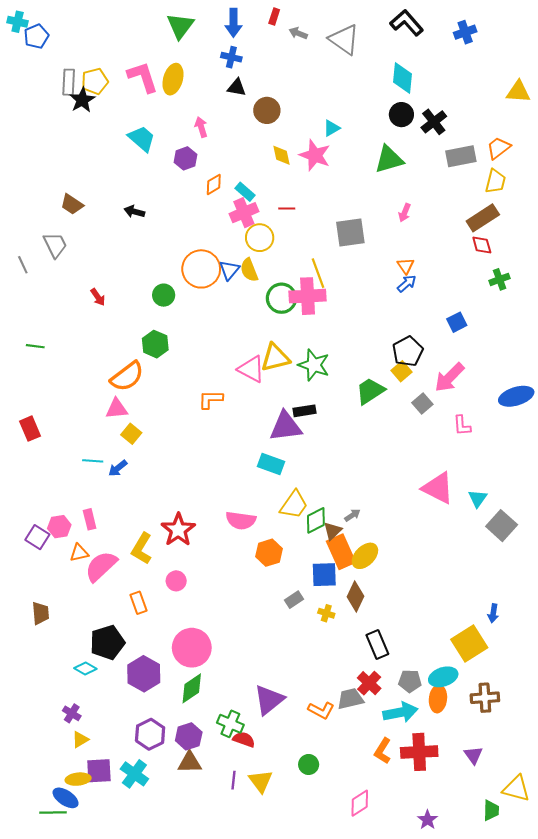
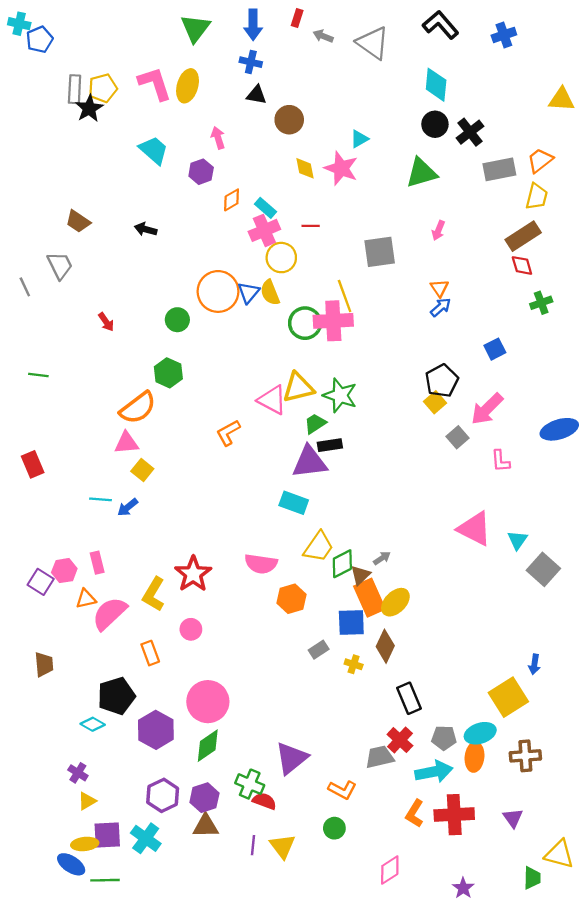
green trapezoid: (370, 391) -> (315, 424), moved, size x0.7
orange L-shape: (211, 399) -> (228, 433), turned -30
orange L-shape: (321, 710) -> (342, 790), moved
green line: (53, 812) -> (105, 880), moved

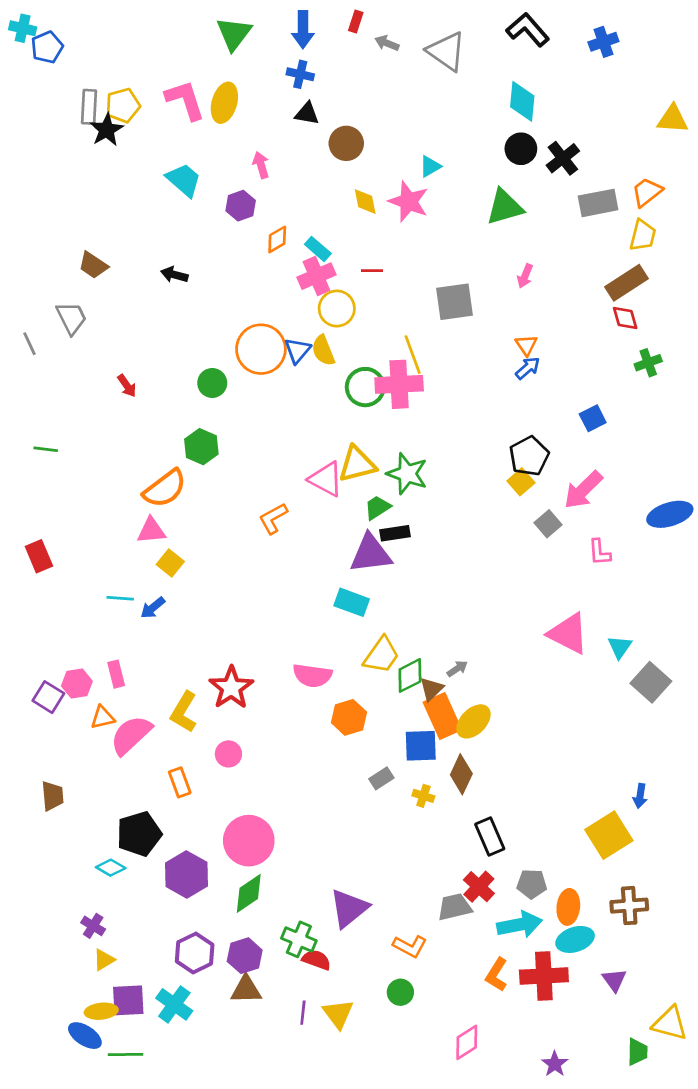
cyan ellipse: (480, 733) -> (575, 939), moved

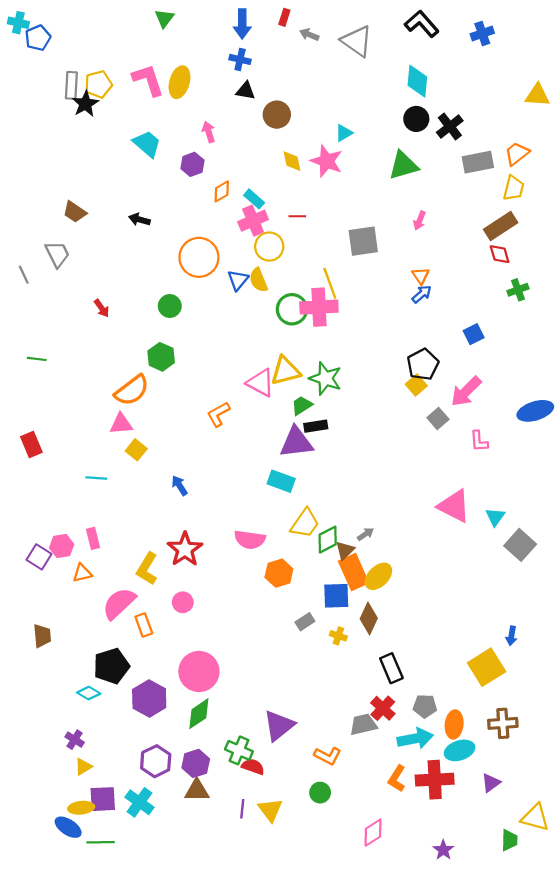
green triangle: (234, 34) -> (164, 18), moved, size x0.7
orange circle: (261, 349) -> (199, 257), moved
blue arrow: (153, 608) -> (179, 485), moved, turned 96
pink semicircle: (131, 735) -> (119, 603), moved
purple triangle: (614, 980) -> (491, 783), turned 30

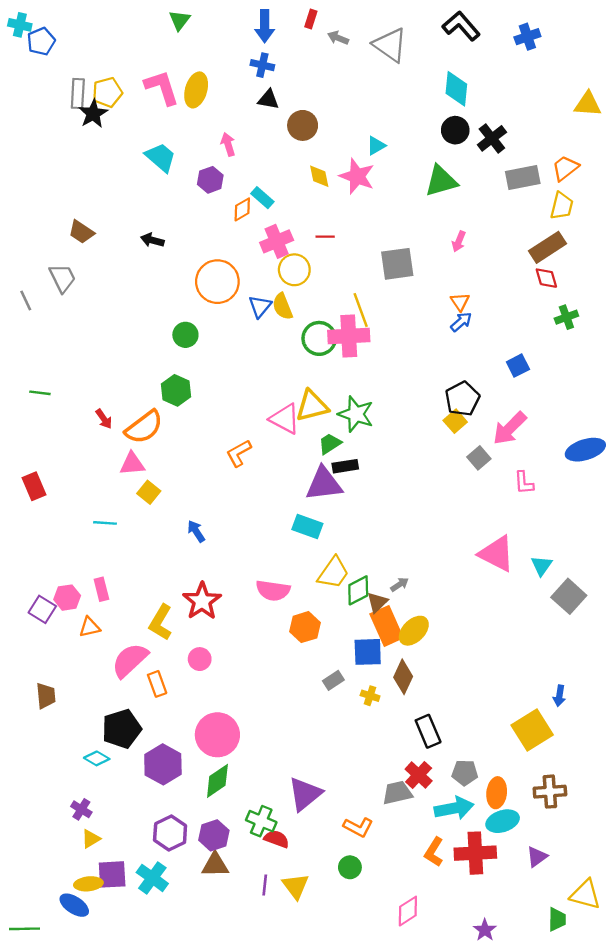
cyan rectangle: (254, 199) -> (262, 198), moved
red arrow: (102, 308) -> (104, 419), moved
green line: (101, 842) -> (25, 929), moved

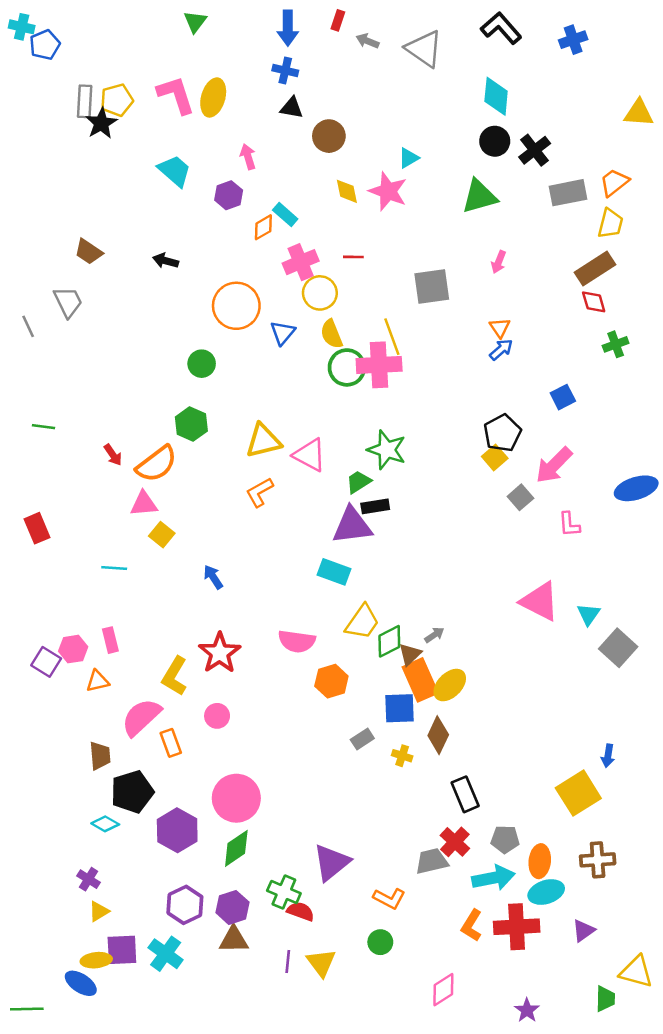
yellow semicircle: (282, 306) -> (331, 334), moved
yellow triangle: (312, 406) -> (263, 441), moved
brown trapezoid: (46, 696) -> (100, 756), moved

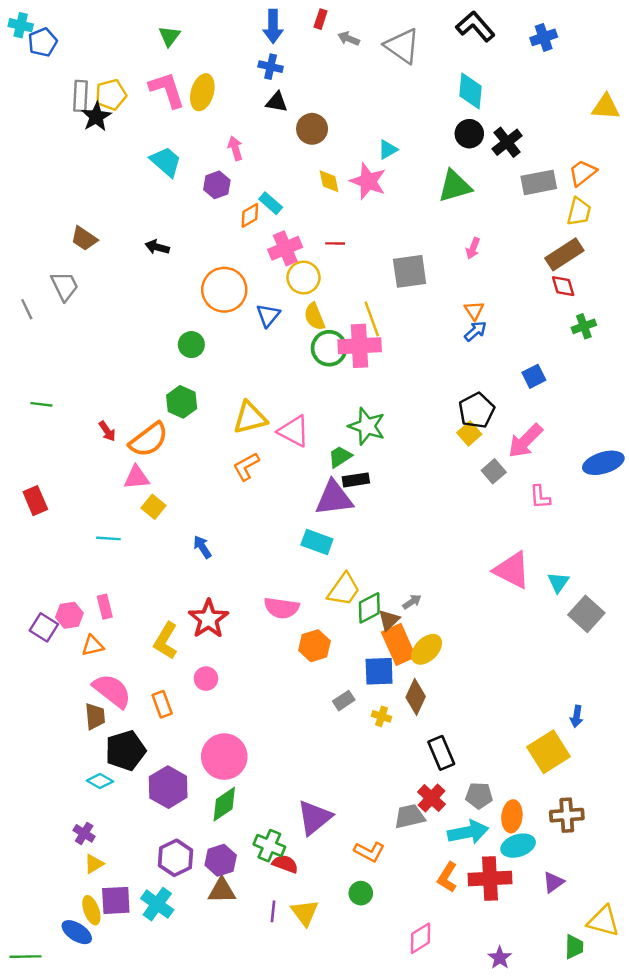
green triangle: (195, 22) -> (169, 36), moved
pink semicircle: (141, 717) -> (112, 691), moved, turned 81
yellow ellipse: (96, 960) -> (91, 910), turned 76

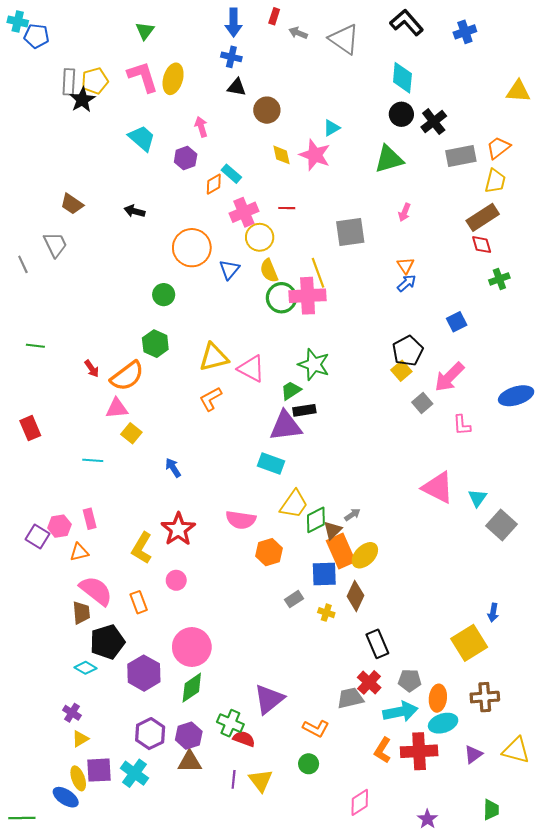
blue pentagon: (43, 42) -> (36, 36), turned 30
yellow triangle: (603, 921) -> (516, 750), moved

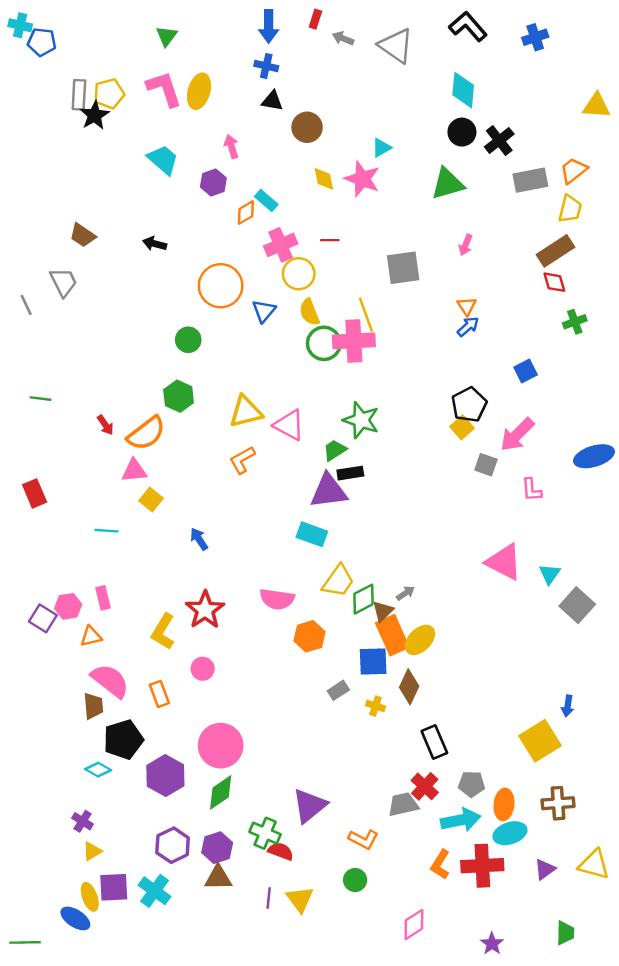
gray square: (422, 403) -> (486, 465), turned -30

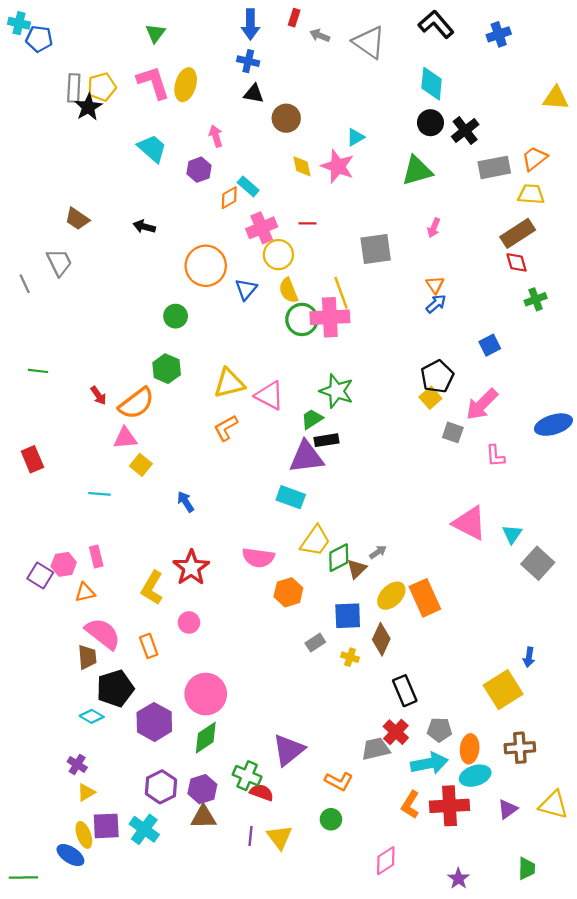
yellow trapezoid: (570, 209) -> (531, 194), turned -100
orange rectangle: (392, 635) -> (425, 598), moved

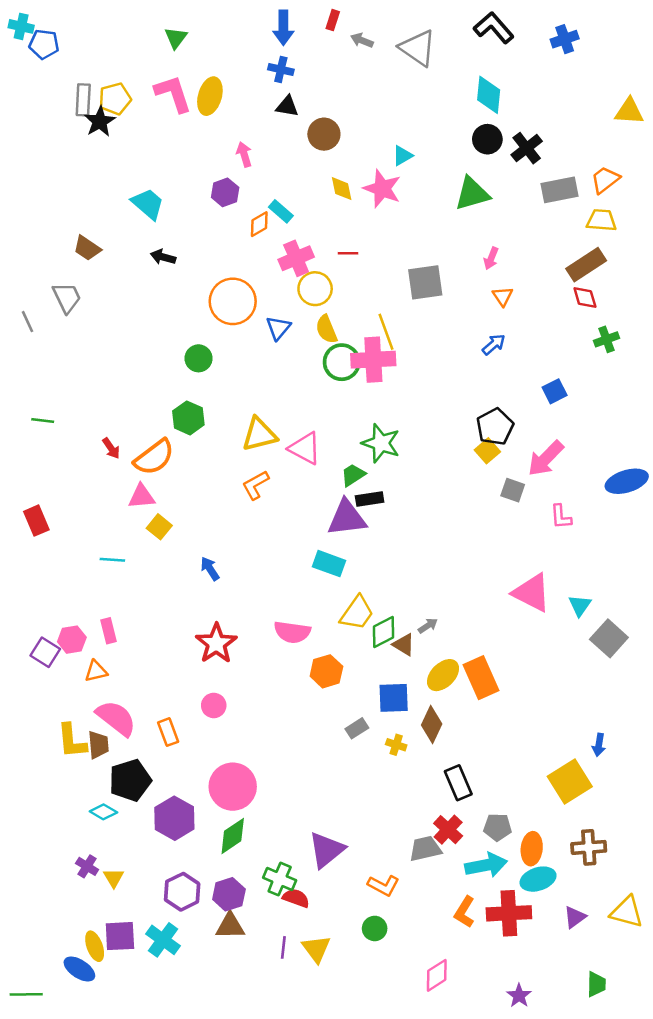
cyan trapezoid: (152, 148) -> (148, 204), moved
orange triangle: (435, 285) -> (503, 296), moved
brown triangle: (357, 569) -> (404, 645), turned -45
yellow L-shape: (152, 588) -> (72, 741), moved, turned -36
yellow triangle: (86, 792) -> (114, 878), moved, turned -30

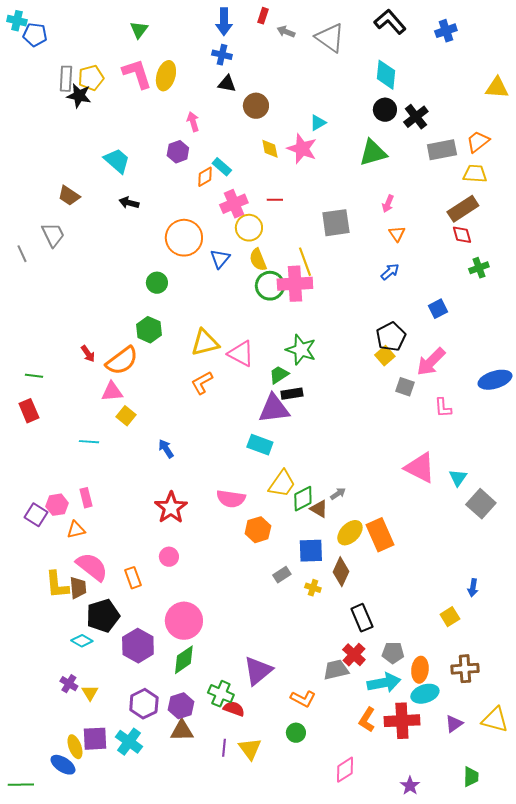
black star: (100, 121) -> (79, 96), turned -30
green line: (43, 420) -> (34, 376), moved
yellow square: (570, 782) -> (450, 617), size x0.6

